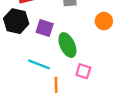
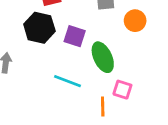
orange circle: (104, 21) -> (135, 21), moved
orange line: (56, 85) -> (103, 106), moved

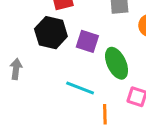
orange line: (103, 106) -> (105, 114), moved

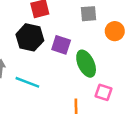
cyan line: (80, 88) -> (27, 82), moved

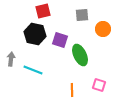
pink square: (104, 92) -> (99, 85), moved

